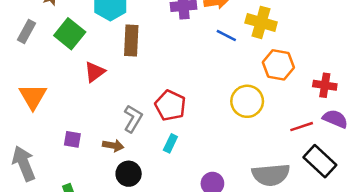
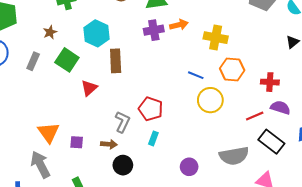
blue line: (226, 36) -> (196, 75), moved
orange triangle: (33, 96) -> (49, 132), moved

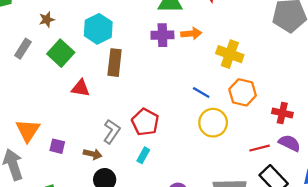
red triangle: (89, 88) -> (81, 88), turned 42

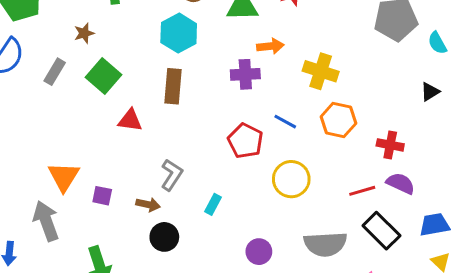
cyan hexagon: (98, 29) -> (179, 33), moved
purple cross: (162, 35) -> (245, 74), moved
red pentagon: (145, 122) -> (245, 141), moved
yellow circle: (213, 123) -> (291, 179), moved

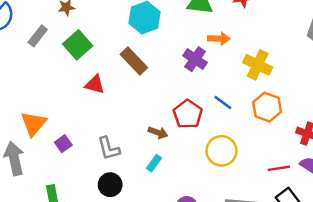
purple cross: (245, 74) -> (195, 59), turned 30
brown rectangle: (173, 86) -> (134, 61), turned -56
gray L-shape: (172, 175) -> (109, 148), moved, turned 125
purple square: (102, 196) -> (63, 144), turned 35
brown arrow: (148, 204) -> (158, 133), moved

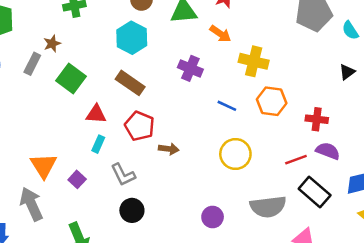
gray rectangle: (38, 36) -> (32, 64), moved
orange arrow: (219, 39) -> (220, 34), moved, turned 45
red pentagon: (188, 114) -> (140, 126), moved
cyan rectangle: (154, 163) -> (98, 144), moved

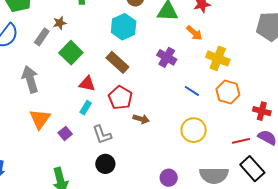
gray arrow: (31, 204) -> (30, 79), moved

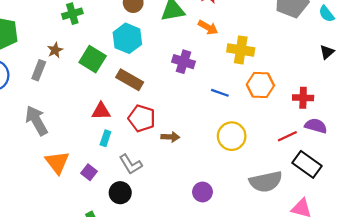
green square: (71, 53) -> (93, 59), moved
black circle: (105, 164) -> (120, 193), moved
purple circle: (169, 178) -> (202, 192), moved

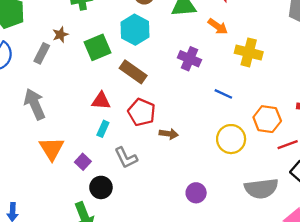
green square: (93, 59) -> (98, 47), turned 30
orange hexagon: (260, 85) -> (267, 119), moved
black circle: (120, 193) -> (101, 187), moved

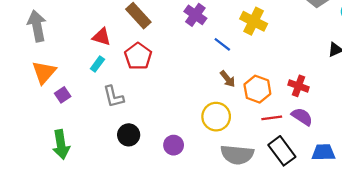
blue line: (223, 94) -> (222, 44), moved
brown arrow: (169, 134) -> (228, 79), moved, turned 30
yellow circle: (231, 139) -> (216, 117), moved
purple square: (83, 162) -> (63, 95), moved
black circle: (101, 187) -> (129, 135), moved

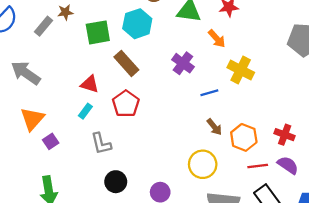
gray arrow: (37, 26) -> (26, 73), turned -44
blue line: (222, 44) -> (209, 93), turned -54

